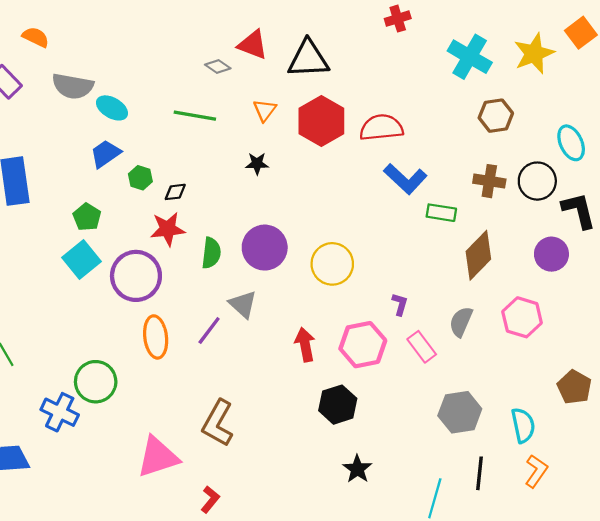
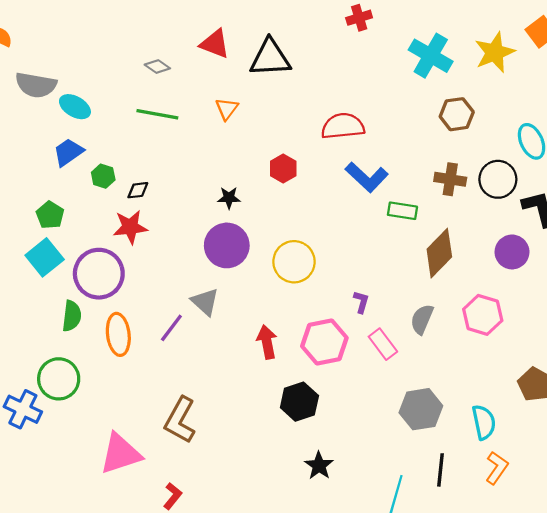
gray diamond: (218, 67) -> (157, 67), moved
red hexagon: (321, 121) -> (283, 168), moved, size x0.6
black star: (257, 164) -> (229, 198), moved
green semicircle: (211, 253) -> (72, 316), moved

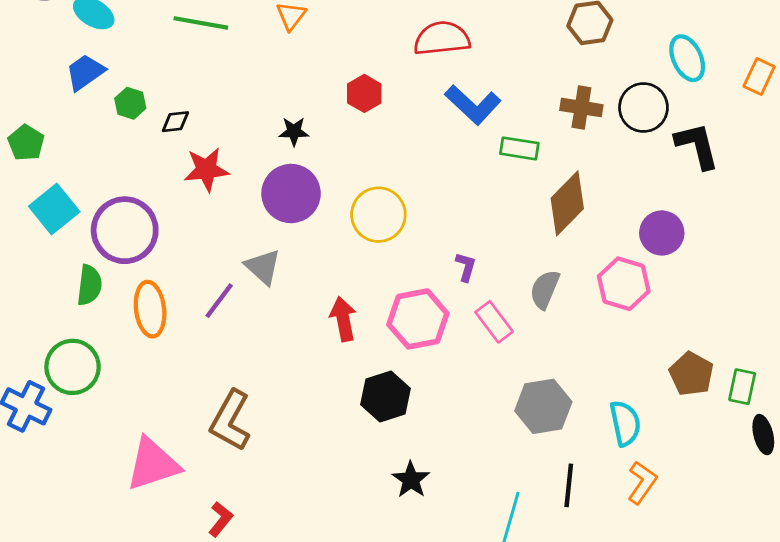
green pentagon: (50, 215) -> (26, 143), moved
red star: (130, 227) -> (206, 170), moved
purple circle: (512, 252) -> (662, 233), moved

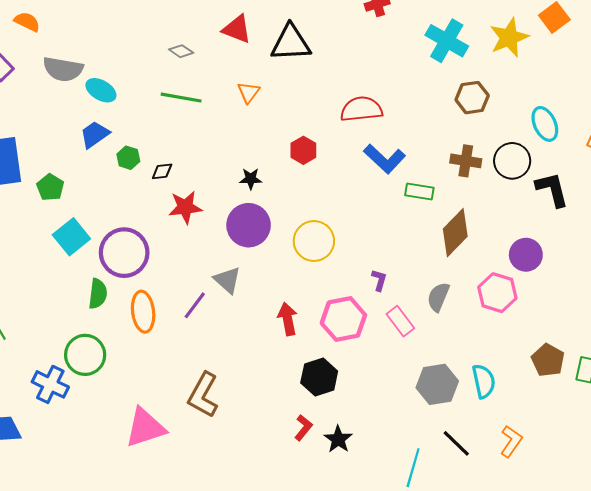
cyan semicircle: (625, 423) -> (484, 381), moved
black line: (569, 485) -> (456, 443), turned -52
red L-shape: (221, 519) -> (303, 428), moved

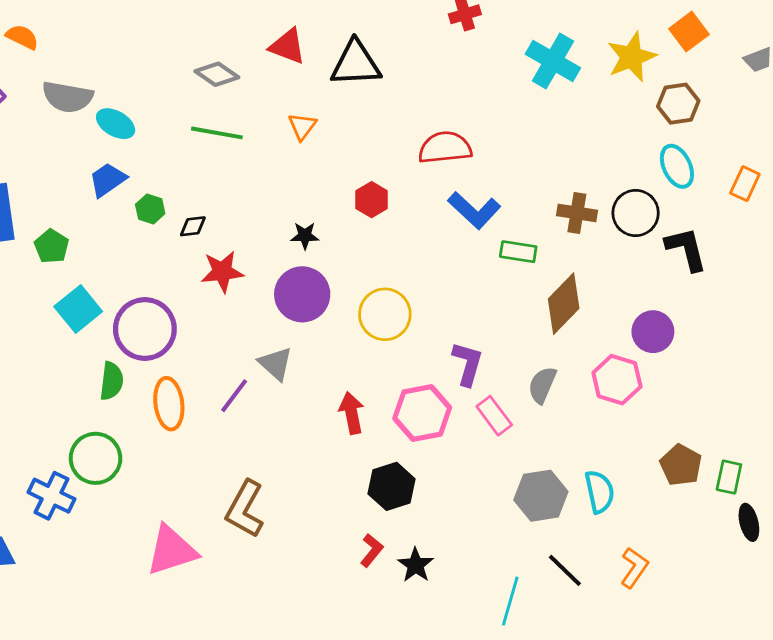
gray diamond: (181, 51) -> (217, 74), size x1.4
brown hexagon: (472, 98) -> (678, 104), moved
purple L-shape: (379, 280) -> (468, 364), size x1.6

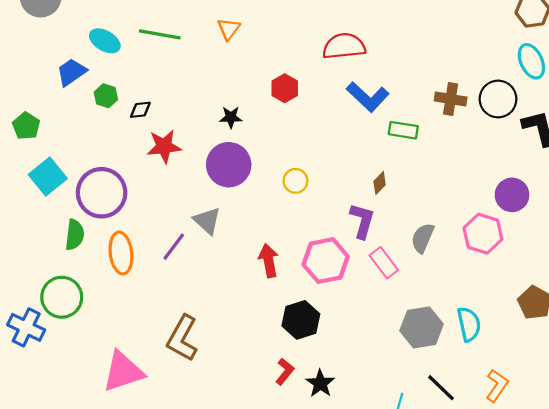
cyan ellipse: (116, 124) -> (105, 41), moved
brown diamond: (564, 304) -> (380, 183), moved, size x0.5
yellow circle: (385, 314) -> (295, 181), size x0.6

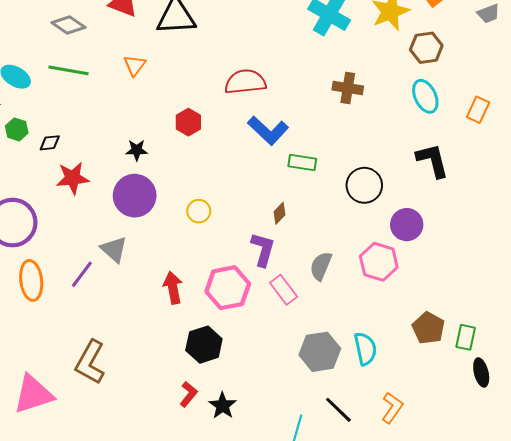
brown cross: (451, 99) -> (348, 88), moved
black circle: (498, 99) -> (364, 185), moved

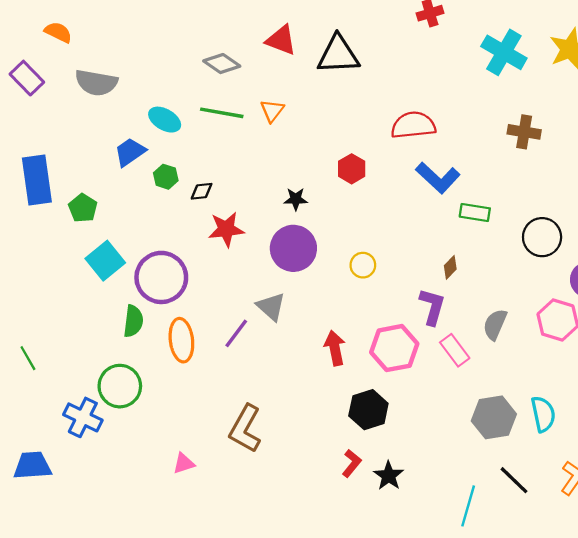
orange triangle: (135, 65) -> (272, 111), moved
pink triangle: (33, 394) -> (184, 463), size x0.5

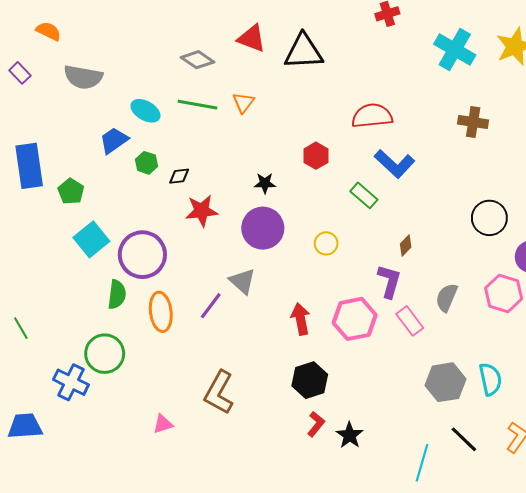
purple rectangle: (27, 78) -> (20, 73), size x0.7
green rectangle: (475, 213) -> (364, 195), moved, turned 32
black hexagon: (368, 410) -> (310, 380), moved

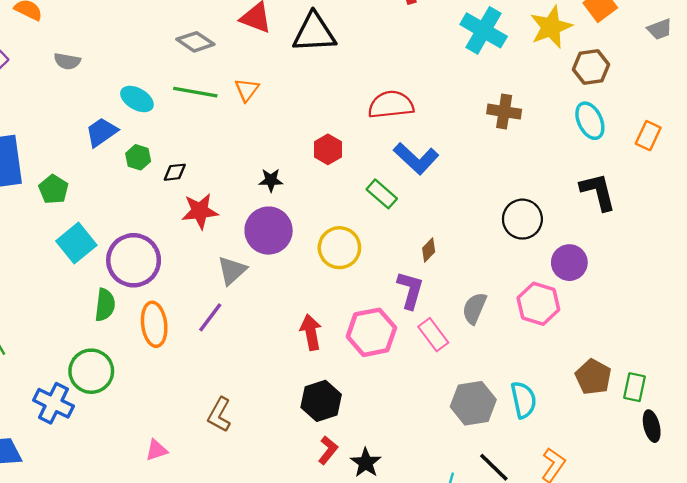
gray semicircle: (83, 77) -> (67, 61), size x0.6
yellow circle: (326, 243) -> (339, 248), size x1.6
gray triangle: (242, 281) -> (232, 271), moved, turned 36
brown L-shape: (219, 392) -> (219, 415), size x0.7

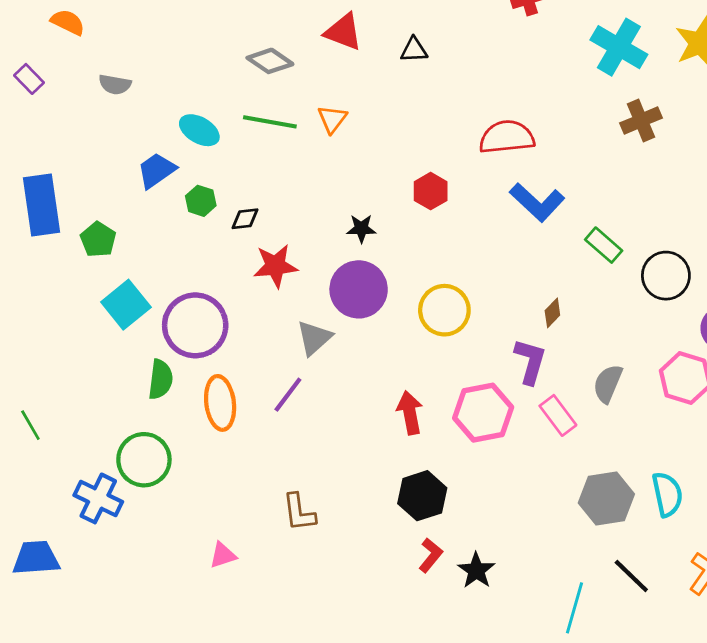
black triangle: (314, 33) -> (414, 50), size x0.5
brown cross: (504, 112) -> (641, 120), moved, turned -32
green rectangle: (382, 194) -> (604, 245), moved
brown L-shape: (219, 415) -> (299, 512), turned -36

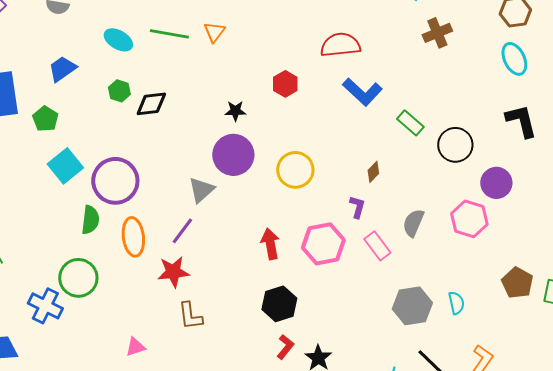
blue trapezoid: (156, 170) -> (62, 69), moved
black diamond: (245, 219) -> (151, 104), size x1.5
red star: (275, 266) -> (173, 272), moved
purple L-shape: (530, 361) -> (357, 207), size x0.7
cyan semicircle: (667, 494) -> (456, 303), size x0.7

